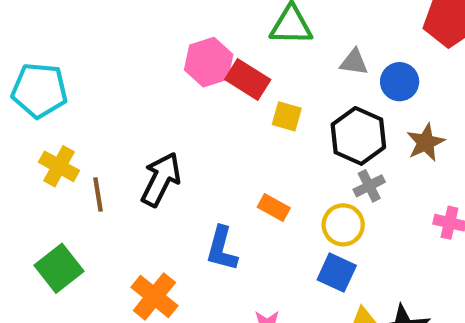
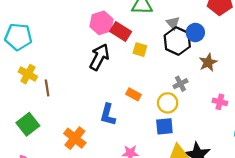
gray triangle: (354, 62) -> (173, 23), turned 40
black hexagon: (358, 136) -> (177, 41), moved
black arrow: (161, 179) -> (99, 57), moved
blue square: (337, 273) -> (164, 126), turned -30

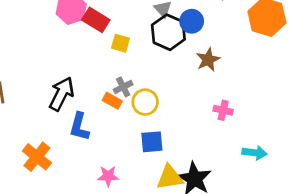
black arrow: (99, 57) -> (62, 94), moved
gray cross: (180, 84) -> (123, 87), moved
yellow circle: (168, 103) -> (145, 102), moved

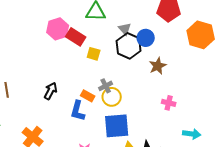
gray cross: (123, 87) -> (106, 86), moved
black arrow: (62, 94) -> (51, 91), size x0.7
blue L-shape: (79, 127) -> (78, 111), moved
blue square: (152, 142) -> (117, 126), size x1.5

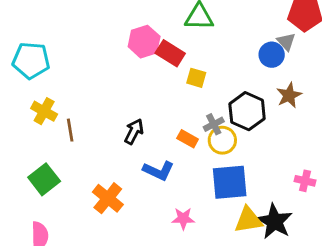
gray triangle: (125, 29) -> (286, 42), moved
black hexagon: (129, 46) -> (247, 111), moved
pink cross: (169, 103) -> (305, 181), moved
blue L-shape: (78, 111) -> (159, 171), moved, turned -80

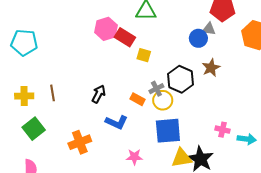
gray triangle: (286, 42) -> (209, 29), turned -40
yellow cross: (44, 111) -> (24, 96), moved, turned -30
orange cross: (108, 198) -> (80, 142), turned 30

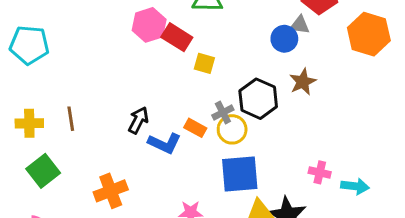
blue L-shape: (117, 122) -> (164, 143), moved

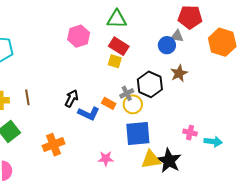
red rectangle: (177, 37) -> (119, 46), moved

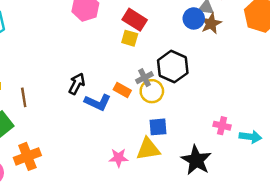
brown star: (179, 73) -> (211, 23), moved
brown line: (27, 97) -> (24, 97), moved
blue square: (138, 134) -> (158, 127), size x0.6
orange cross: (53, 145) -> (27, 156), moved
yellow triangle: (151, 160) -> (148, 149), moved

